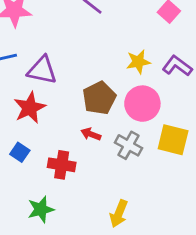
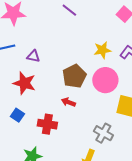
purple triangle: (42, 70) -> (33, 56), size x0.6
red star: (30, 108) -> (24, 83), turned -30
gray cross: (128, 145) -> (103, 133), moved

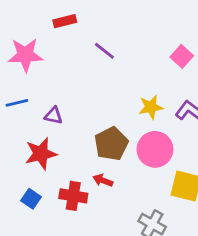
red star: (24, 83) -> (41, 154), turned -30
red cross: (47, 124) -> (73, 196), moved

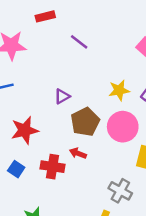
purple triangle: (54, 116) -> (62, 96), moved, turned -42

